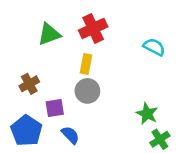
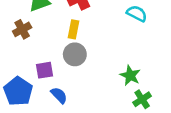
brown cross: (29, 84) -> (22, 29), moved

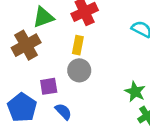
brown cross: (22, 29) -> (26, 45), size x1.5

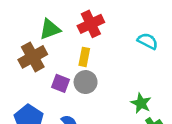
purple square: (49, 86) -> (60, 83), moved, turned 30

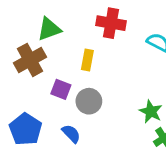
red cross: (91, 24) -> (111, 23), moved, turned 35
gray circle: (86, 82) -> (89, 101), moved

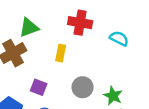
purple square: (61, 89) -> (39, 87), moved
gray circle: (89, 101) -> (83, 87), moved

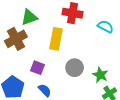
yellow rectangle: (61, 53) -> (56, 39), size x1.5

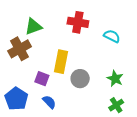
yellow rectangle: (56, 39) -> (61, 62), moved
green star: (100, 75) -> (115, 79), moved

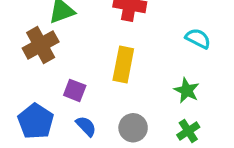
cyan semicircle: (112, 36) -> (198, 39), moved
yellow rectangle: (61, 62) -> (123, 64), moved
gray circle: (80, 79) -> (133, 128), moved

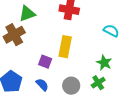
purple square: (75, 90) -> (45, 62), moved
green cross: (188, 131) -> (98, 83), moved

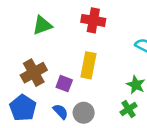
brown cross: (14, 35) -> (34, 73), moved
gray circle: (71, 86) -> (84, 113), moved

